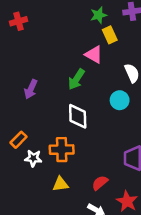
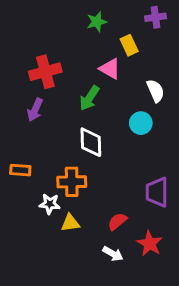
green star: (99, 15) -> (97, 22), moved
red cross: (18, 21) -> (45, 72), moved, size x1.5
orange rectangle: (18, 140) -> (20, 170), turned 49
white star: (33, 158) -> (50, 204), moved

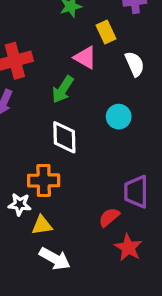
white semicircle: (155, 91) -> (135, 64), moved
red semicircle: (117, 221) -> (109, 217), moved
white arrow: (113, 254) -> (55, 259), moved, size x1.4

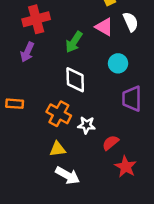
pink triangle: (85, 58) -> (104, 27), moved
orange cross: (44, 180) -> (59, 114), turned 30
purple trapezoid: (136, 192) -> (132, 99), moved
white star: (20, 204) -> (87, 125), moved

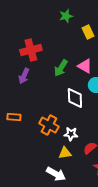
pink triangle: (104, 27) -> (85, 66), moved
white diamond: (75, 80) -> (75, 98), moved
yellow triangle: (58, 149) -> (65, 153), moved

